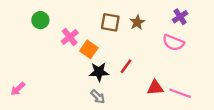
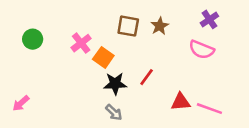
green circle: (40, 20) -> (33, 39), moved

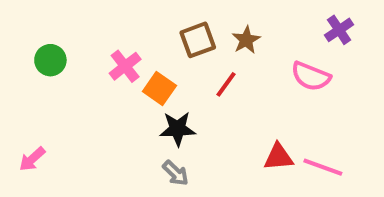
purple cross: (209, 19) -> (339, 30), moved
brown square: (128, 26) -> (198, 40), turned -30
red line: (147, 77) -> (226, 84), moved

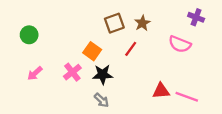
purple cross: (339, 30) -> (196, 17), turned -35
pink cross: (125, 66) -> (72, 72), moved
pink arrow: (32, 159) -> (35, 73), moved

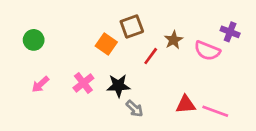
purple cross: (196, 17) -> (230, 32), moved
brown star: (142, 23) -> (174, 40), moved
orange square: (92, 51) -> (106, 44), moved
gray arrow: (101, 100) -> (135, 109), moved

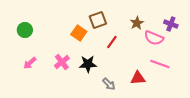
brown star: (174, 40) -> (137, 23), moved
gray arrow: (135, 109) -> (109, 84), moved
pink line: (215, 111) -> (160, 64), moved

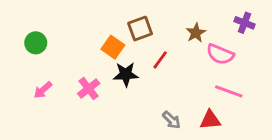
purple cross: (171, 24) -> (244, 23), moved
black star: (88, 64) -> (126, 74), moved
red triangle: (138, 78) -> (210, 120), moved
gray arrow: (109, 84) -> (172, 120), moved

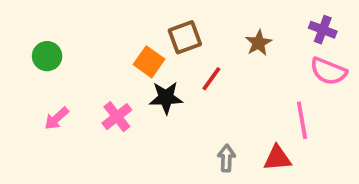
pink semicircle: (220, 54) -> (328, 71), moved
pink line: (229, 91) -> (302, 120), turned 60
gray arrow: (172, 120) -> (226, 158), turned -132

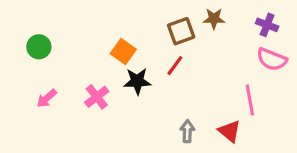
brown square: (185, 37) -> (181, 31), moved
brown star: (259, 43) -> (214, 19), moved, turned 30
red triangle: (277, 158) -> (230, 131), turned 45

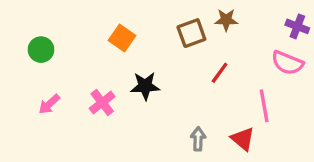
purple cross: (267, 25) -> (297, 26), moved
orange square: (123, 51) -> (122, 38), moved
red line: (175, 66) -> (220, 73), moved

